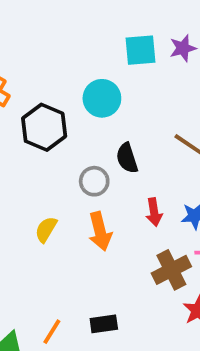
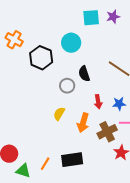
yellow semicircle: (46, 229) -> (59, 114), moved
orange arrow: (100, 231) -> (83, 123), moved, turned 30
black rectangle: (104, 324) -> (72, 160), size x1.5

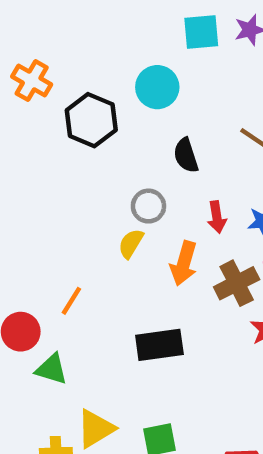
gray circle: (67, 86) -> (148, 206), moved
orange line: (45, 164) -> (71, 301), moved

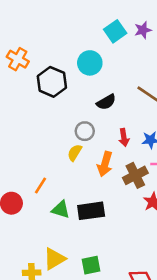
cyan square: (201, 32) -> (115, 31), turned -30
black semicircle: (186, 155) -> (106, 102), turned -102
green triangle: (52, 369) -> (61, 210), moved

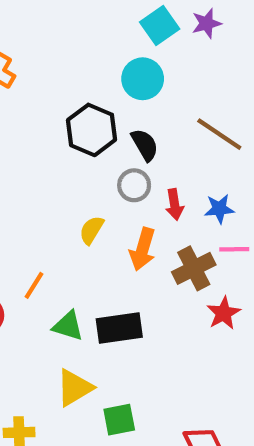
cyan circle: (90, 63) -> (143, 79), moved
black hexagon: (52, 82) -> (91, 130), moved
black semicircle: (106, 102) -> (145, 145), turned -90
gray circle: (85, 131) -> (134, 185), moved
yellow triangle: (54, 259) -> (74, 388), moved

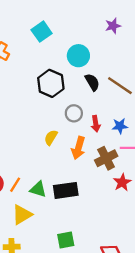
cyan square: (160, 26) -> (42, 32), moved
black semicircle: (145, 145) -> (92, 82), moved
orange line: (34, 285) -> (15, 185), moved
yellow triangle: (74, 388) -> (22, 215), moved

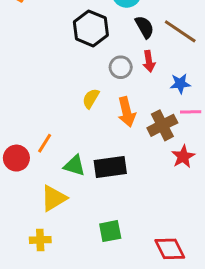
red arrow: (96, 124) -> (149, 61), moved
orange arrow: (78, 148) -> (127, 112), turned -30
orange line: (15, 185) -> (45, 143), moved

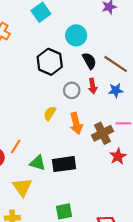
blue star: (180, 84) -> (116, 90), moved
yellow triangle: (54, 198) -> (22, 187), turned -35

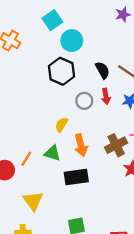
cyan circle: (76, 35) -> (72, 41), moved
orange arrow: (76, 123) -> (81, 145), moved
green triangle: (38, 163) -> (52, 153), moved

